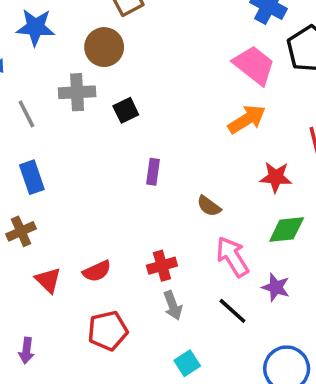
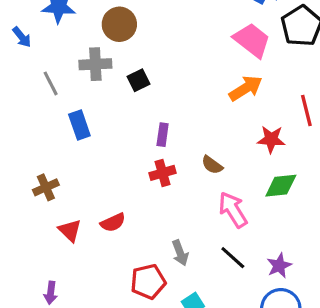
blue rectangle: (32, 177) -> (79, 125), moved
red cross: (162, 266) -> (163, 173), moved
purple star: (276, 287) -> (279, 266), moved, turned 30
red pentagon: (108, 331) -> (148, 282), moved

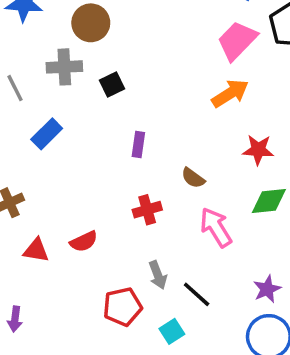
pink trapezoid: (252, 40) -> (237, 40), turned -84
blue rectangle: (79, 125) -> (47, 134), turned 64
red cross: (163, 173) -> (147, 210), moved
red triangle: (70, 230) -> (36, 250), turned -35
black line: (233, 258) -> (197, 294), moved

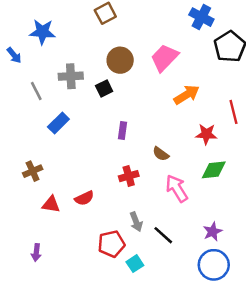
brown circle: (91, 23) -> (120, 60), moved
pink trapezoid: (237, 40) -> (164, 58), moved
cyan square: (172, 331) -> (135, 264), moved

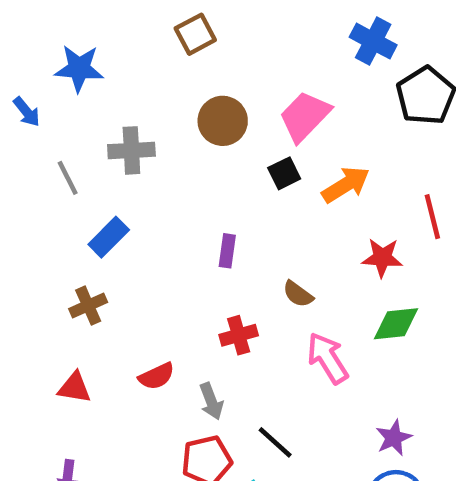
black square: (104, 89) -> (284, 173), moved
brown cross: (33, 171) -> (88, 306), moved
red triangle: (51, 204) -> (74, 388), moved
gray arrow: (136, 222) -> (211, 401), moved
black line: (163, 235) -> (275, 442), moved

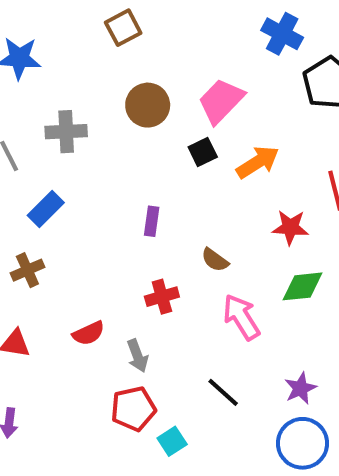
black line: (275, 442) -> (223, 392), moved

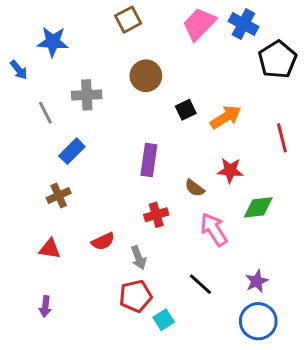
pink trapezoid: (221, 101) -> (199, 24), moved
purple rectangle: (152, 221) -> (149, 160), size x1.5
red star: (290, 227) -> (230, 170), moved

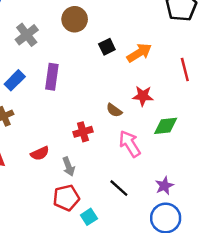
gray cross: (87, 95) -> (27, 35), turned -35
purple rectangle: (149, 160) -> (52, 77), moved

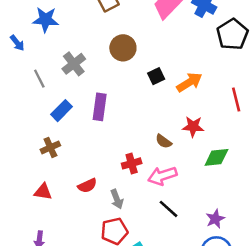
pink arrow: (130, 144) -> (162, 176), moved, turned -76
black line: (119, 188) -> (168, 209), moved

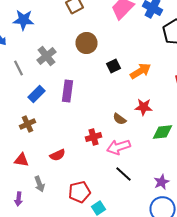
gray arrow: (117, 199) -> (40, 184), moved

